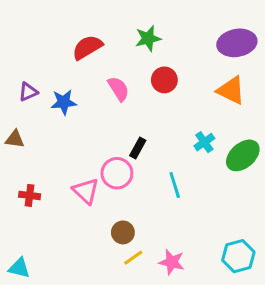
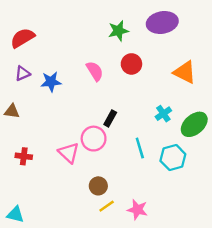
purple ellipse: (237, 43) -> (162, 23), moved
red semicircle: (87, 47) -> (23, 38), moved
cyan hexagon: (238, 256) -> (173, 158), moved

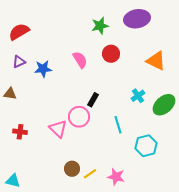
cyan hexagon: (173, 158) -> (146, 146), moved
brown circle: (98, 186) -> (72, 169), moved

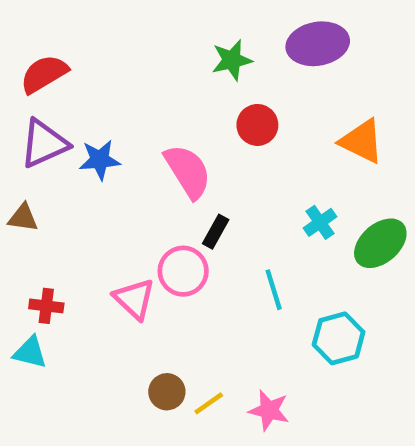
pink semicircle: (80, 60) -> (188, 171), moved, size x1.4
purple triangle: (19, 62) -> (44, 144), size x1.6
cyan triangle: (13, 181) -> (30, 352), moved

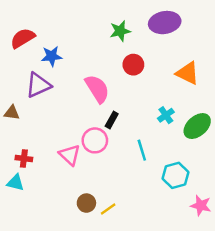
purple triangle: (44, 144) -> (38, 85), moved
blue star: (100, 160) -> (52, 56), moved
pink star: (269, 410) -> (201, 205), moved

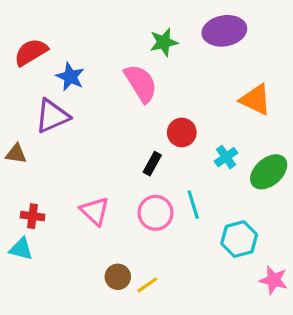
blue star: (52, 56) -> (70, 77), turned 30
red circle: (133, 65) -> (182, 132), moved
pink semicircle: (97, 89) -> (141, 83), moved
pink circle: (95, 140) -> (156, 213), moved

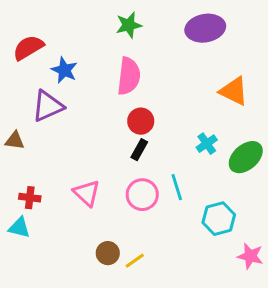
green star: (164, 42) -> (129, 25), moved
pink semicircle: (141, 83) -> (129, 76), turned 39
red circle: (182, 132) -> (141, 121), moved

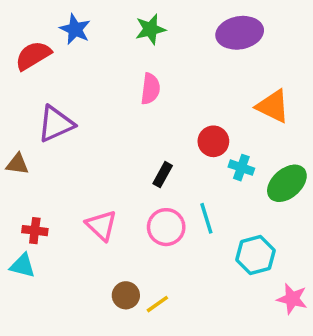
blue star: (64, 70) -> (75, 29), moved
pink semicircle: (129, 76) -> (150, 89), size x0.7
red circle: (141, 121) -> (213, 141), moved
cyan cross: (207, 144) -> (241, 168), turned -36

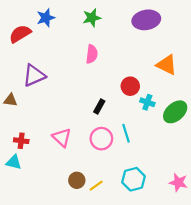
blue star: (75, 29) -> (46, 18), turned 30
cyan hexagon: (255, 255) -> (133, 179), moved

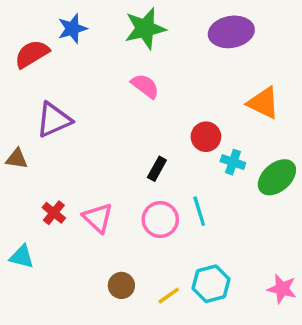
green star: (92, 18) -> (145, 29), size x1.4
pink semicircle: (92, 54) -> (145, 86), turned -60
red cross: (21, 141) -> (54, 213), moved, turned 32
yellow line: (96, 186) -> (169, 296), moved

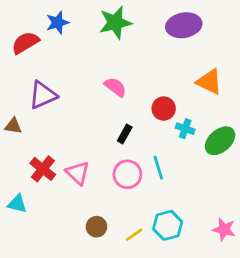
pink semicircle: (145, 86) -> (115, 87), moved
red cross: (54, 213) -> (43, 169), size x1.4

